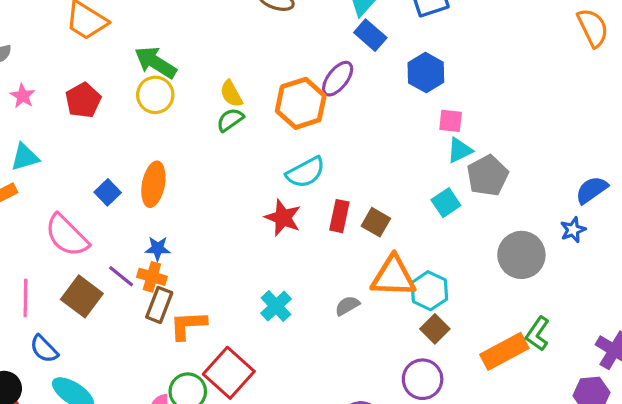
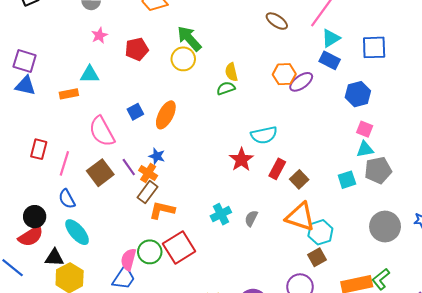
blue rectangle: (370, 35) -> (330, 60), turned -30
orange hexagon: (301, 103) -> (284, 74), moved, size x0.7
gray semicircle: (347, 306) -> (251, 218), moved, turned -49

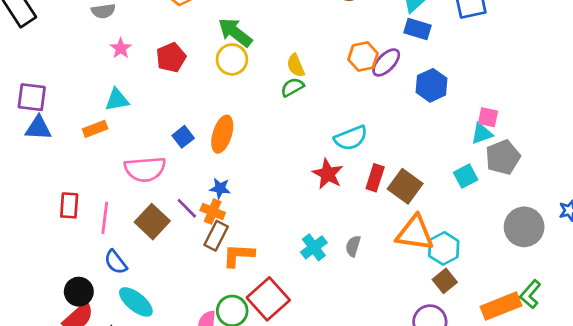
blue hexagon: (358, 94) -> (432, 85), moved
pink square: (365, 129) -> (488, 117), moved
pink semicircle: (102, 131) -> (145, 169), turned -56
brown square: (299, 179) -> (405, 186), size x1.4

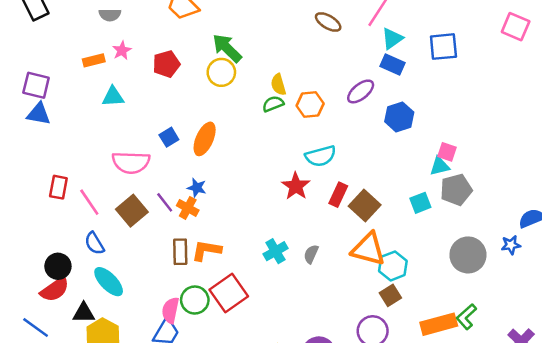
orange hexagon: (363, 56) -> (310, 105), moved
orange rectangle: (95, 129) -> (94, 60), moved
pink line: (105, 218) -> (89, 202), turned -48
brown rectangle: (216, 236) -> (180, 252), moved, turned -35

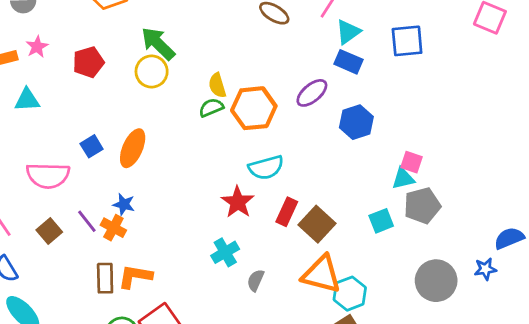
orange hexagon: (310, 105) -> (254, 108), size x1.4
brown square: (132, 211) -> (49, 231), size x0.7
cyan cross: (276, 251) -> (225, 252), moved

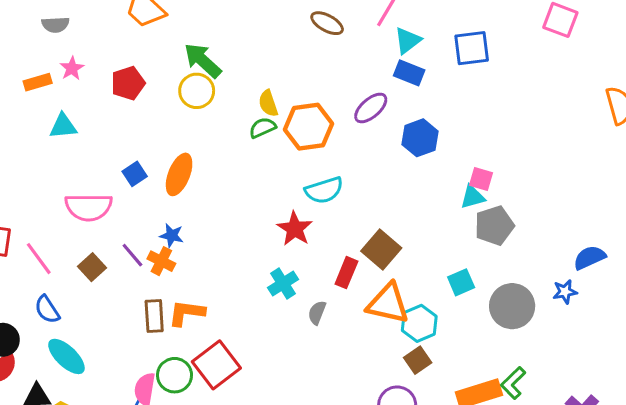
red rectangle: (287, 212) -> (346, 273), moved
cyan square: (381, 221) -> (461, 282), moved

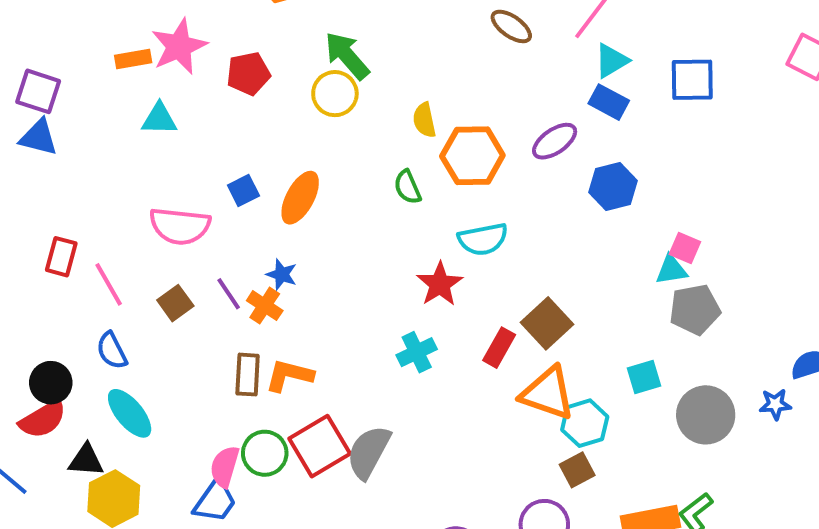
pink star: (72, 68) -> (179, 46), size x1.8
green semicircle: (262, 128) -> (408, 187), moved, turned -96
gray semicircle: (317, 313) -> (369, 452), moved, size x1.8

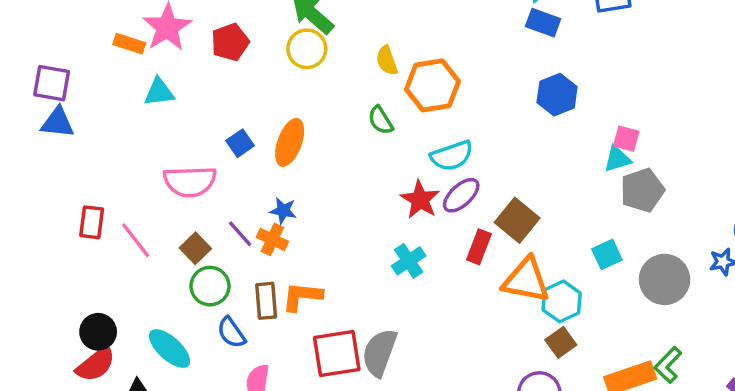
orange rectangle: (133, 59) -> (129, 44), turned 36
purple ellipse: (555, 141) -> (461, 195), moved
blue semicircle: (112, 351) -> (231, 333), moved
red square: (320, 446) -> (337, 353), turned 30
green circle: (265, 453) -> (210, 286), moved

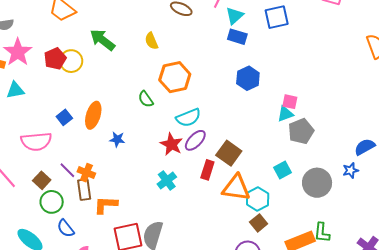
yellow circle: (307, 49) -> (71, 61), moved
yellow semicircle: (387, 61) -> (151, 41), moved
blue star: (283, 211) -> (117, 139), moved
brown rectangle: (266, 301) -> (84, 190), moved
green L-shape: (668, 365) -> (322, 233), turned -35

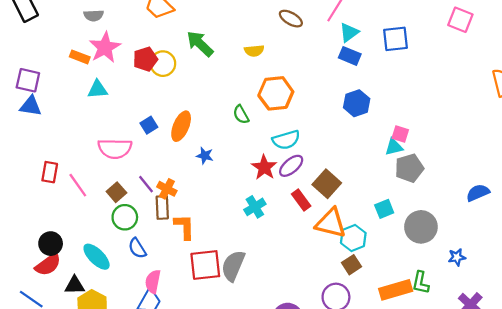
yellow semicircle: (151, 41) -> (254, 51), turned -78
red rectangle: (207, 170) -> (301, 200), turned -60
blue star: (351, 170) -> (457, 257), moved
orange L-shape: (106, 205) -> (184, 227), turned 80

